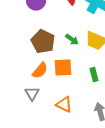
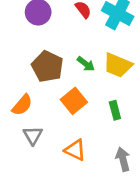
orange square: (63, 67) -> (74, 101), turned -36
orange semicircle: (40, 70) -> (22, 105), moved

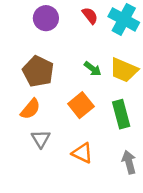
brown pentagon: (47, 67) -> (38, 71), moved
green rectangle: (115, 110) -> (121, 114), size x1.5

